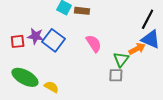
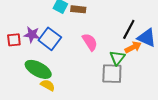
black line: (148, 19) -> (129, 29), moved
gray square: (116, 75) -> (112, 74), size x1.5
green ellipse: (25, 77) -> (38, 69), moved

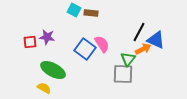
blue square: (50, 39) -> (85, 49), moved
yellow semicircle: (48, 85) -> (44, 88), moved

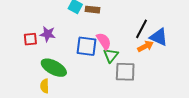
blue square: (85, 49) -> (86, 46), turned -30
green triangle: (128, 59) -> (111, 55), moved
yellow semicircle: (44, 88) -> (45, 86), turned -120

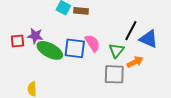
orange arrow: (146, 46) -> (135, 62), moved
green triangle: (111, 55) -> (116, 50), moved
green ellipse: (54, 68) -> (50, 50), moved

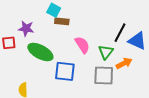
brown rectangle: (81, 11) -> (62, 21), moved
purple star: (35, 36) -> (26, 29), moved
blue square: (75, 48) -> (65, 71), moved

